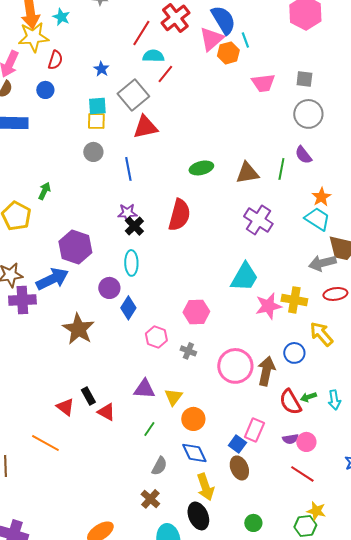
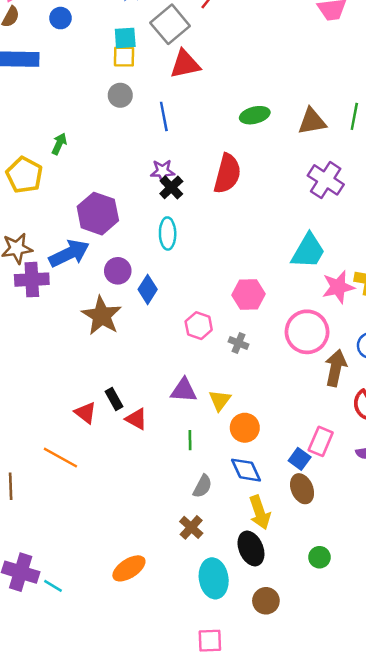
purple circle: (109, 288) -> (118, 271), moved
blue diamond: (128, 308) -> (148, 289), moved
pink circle: (235, 366) -> (307, 332), moved
green line: (149, 429) -> (190, 440), turned -35

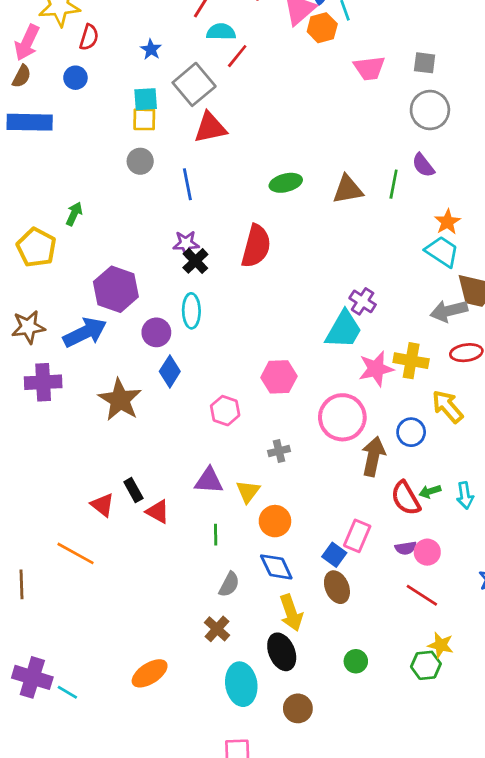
purple cross: (326, 180) -> (363, 301), moved, size x0.7
purple circle: (118, 271) -> (156, 332), moved
purple cross: (32, 280) -> (43, 382), moved
gray cross: (239, 343) -> (279, 451), moved, turned -36

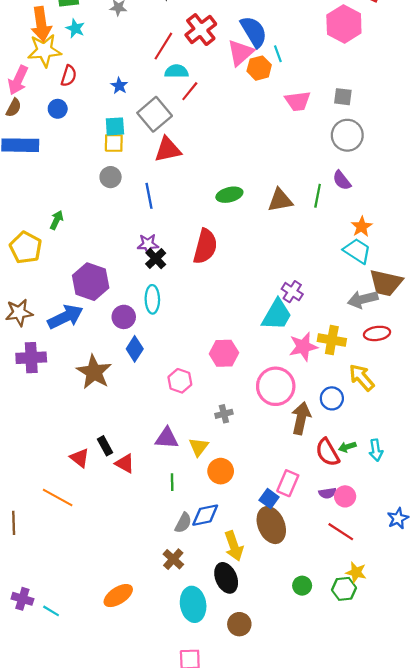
blue diamond: (276, 567) -> (205, 515), moved, turned -76
brown ellipse: (337, 587) -> (271, 525), size x1.4
green circle: (356, 661) -> (302, 586), moved
purple cross: (32, 677) -> (22, 599), size x0.7

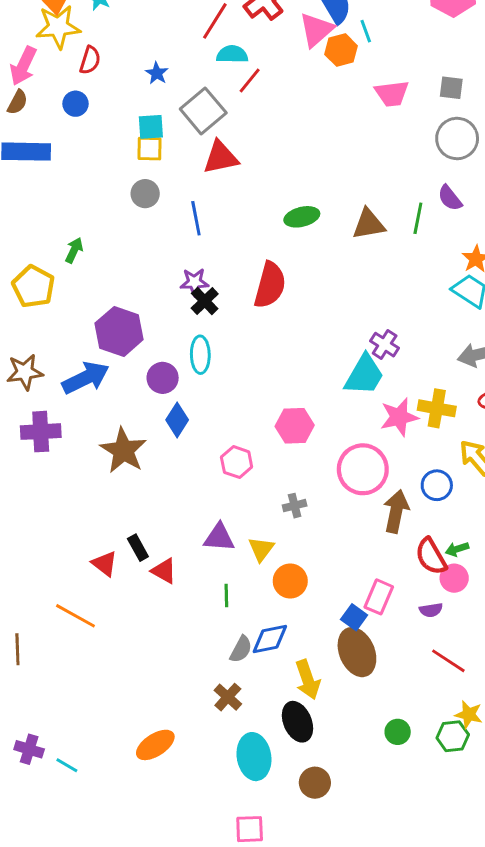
pink circle: (345, 496) -> (454, 578), moved

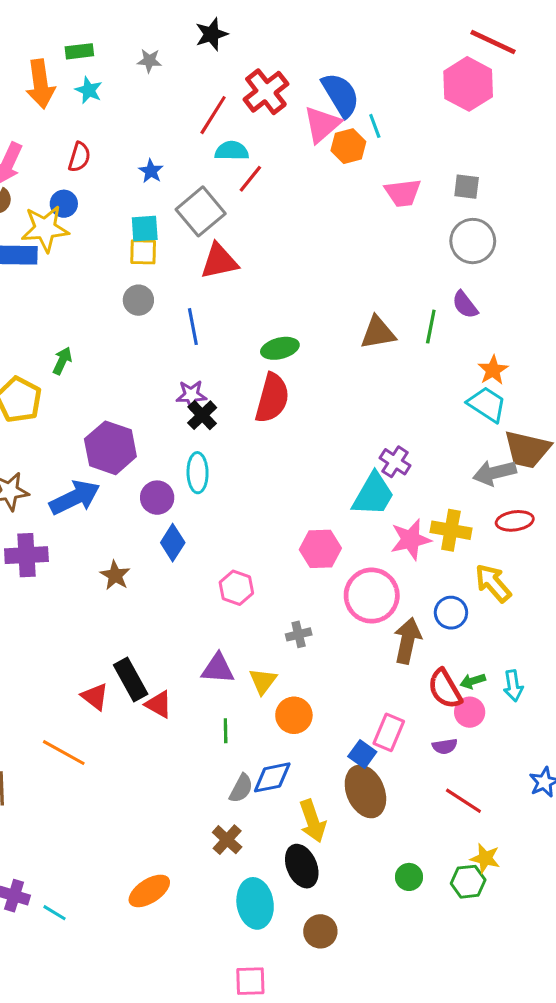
yellow star: (58, 27) -> (45, 229), moved
green ellipse: (302, 217) -> (280, 348), moved
pink hexagon: (295, 426) -> (320, 549), moved
brown star: (123, 450) -> (115, 575), size x0.6
black rectangle: (138, 548) -> (131, 679), size x1.5

